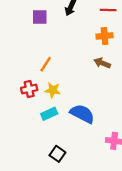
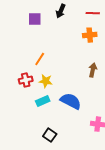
brown arrow: (102, 63) -> (93, 70), moved, turned 80

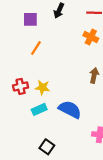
orange cross: (90, 35) -> (91, 37), turned 32
orange line: (40, 59) -> (36, 48), moved

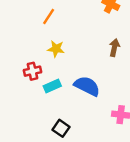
red cross: (21, 86) -> (32, 71), moved
yellow star: (42, 88) -> (56, 49), moved

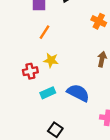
red cross: (32, 71) -> (30, 71), moved

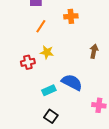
orange cross: (99, 21) -> (71, 16), moved, turned -32
cyan rectangle: (48, 93) -> (49, 90), moved

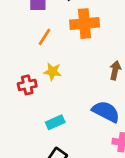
orange cross: (71, 16) -> (85, 24), size x1.5
blue semicircle: (72, 82) -> (106, 112), moved

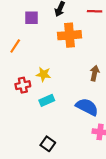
orange line: (45, 37) -> (15, 46), moved
cyan rectangle: (55, 122) -> (47, 100), moved

